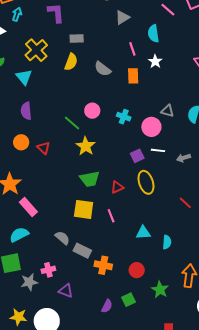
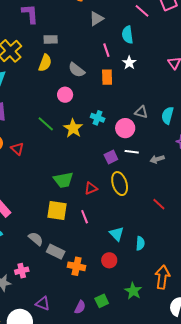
pink circle: (92, 111) -> (65, 95), moved
yellow star: (86, 146) -> (73, 128), moved
cyan triangle: (143, 233) -> (117, 234), turned 49
red circle: (137, 270) -> (109, 260), moved
purple triangle: (66, 291) -> (43, 303), moved

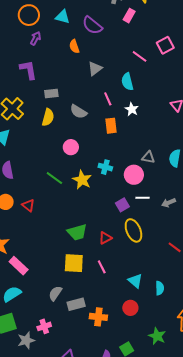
gray semicircle: (77, 70) -> (78, 112), moved
gray semicircle: (36, 239) -> (55, 293), turned -91
gray rectangle: (56, 252) -> (76, 304), turned -36

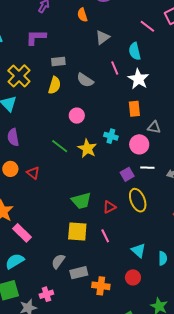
purple L-shape: (28, 70) -> (36, 37), turned -80
white star: (132, 109) -> (138, 79), size x1.5
orange rectangle: (111, 126) -> (134, 109), moved

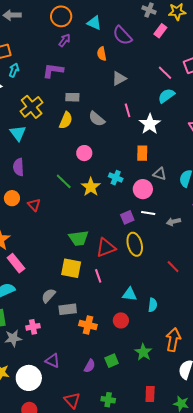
cyan semicircle: (135, 51) -> (166, 96), moved, turned 60
red triangle: (109, 207) -> (106, 248), size x1.5
cyan triangle: (138, 250) -> (129, 294), turned -42

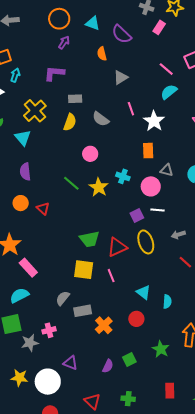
gray arrow: (173, 222) -> (178, 235), moved
cyan triangle: (129, 294) -> (143, 292), turned 35
orange cross: (88, 325) -> (104, 325), turned 36

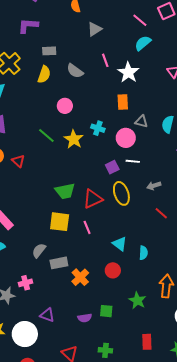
green square: (129, 359) -> (106, 311), turned 32
purple semicircle: (108, 366) -> (85, 318), turned 56

